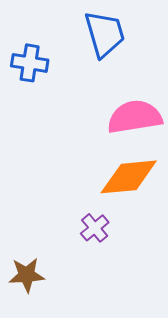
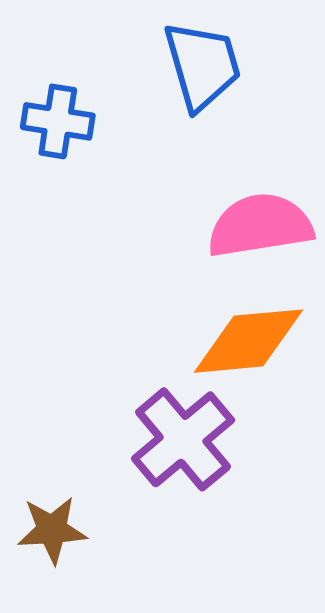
purple cross: (95, 228) -> (183, 439), size x1.8

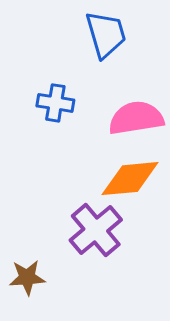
blue cross: (58, 121) -> (55, 103), moved

